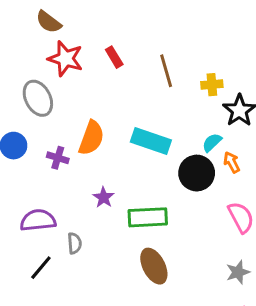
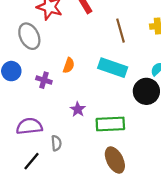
brown line: (166, 71) -> (120, 31), moved
orange semicircle: (91, 138) -> (69, 65), size x0.6

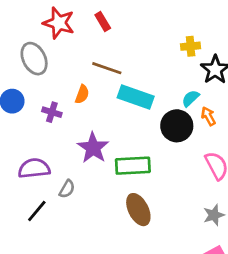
brown line: (120, 31) -> (107, 68), moved, turned -55
purple star: (78, 109) -> (93, 148), size x1.6
gray semicircle: (56, 143) -> (67, 189), turned 35

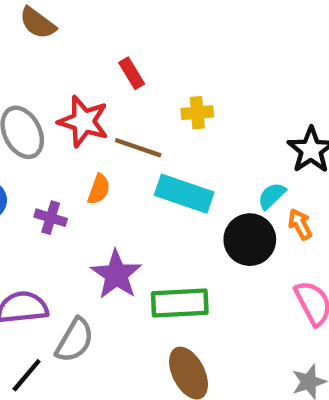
red star: (59, 23) -> (83, 121), moved
yellow cross: (191, 46) -> (197, 113), moved
gray semicircle: (67, 189) -> (75, 340), size x1.5

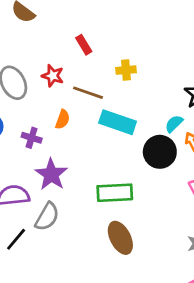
red star: (83, 121) -> (53, 76), size x0.7
purple star: (116, 275) -> (51, 174), moved

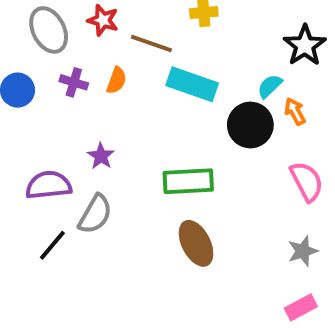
purple cross: (32, 138) -> (74, 82), moved
purple star: (51, 174) -> (101, 156), size x0.6

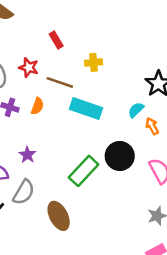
black circle: (250, 125) -> (120, 156), moved
green rectangle: (188, 181) -> (84, 171), turned -44
brown ellipse: (196, 243) -> (59, 216), moved

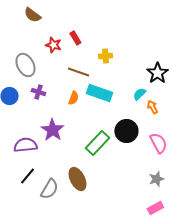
red star: (29, 67) -> (53, 45), moved
orange semicircle: (37, 106) -> (73, 98), moved
purple star: (27, 155) -> (52, 130), size x1.6
gray semicircle: (24, 192) -> (49, 189), moved

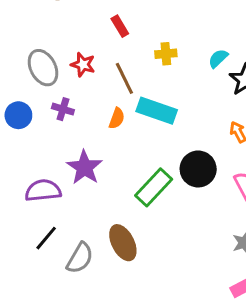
red star: (53, 45) -> (83, 65), moved
brown line: (78, 72) -> (124, 78), turned 45
cyan semicircle: (139, 94) -> (218, 58), moved

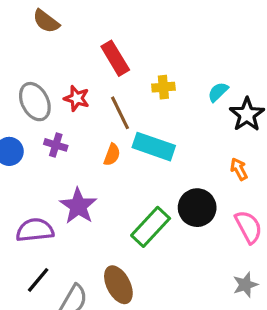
red rectangle: (120, 26) -> (115, 58), size x1.5

